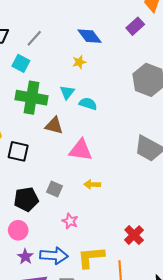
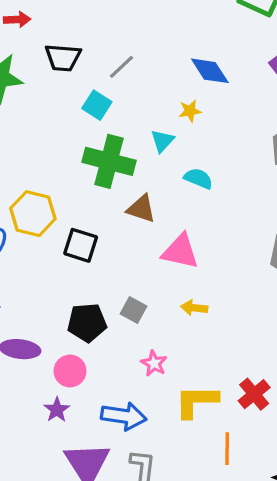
cyan triangle: (67, 92) -> (162, 141), moved
purple star: (25, 257) -> (57, 410), moved
yellow L-shape: (91, 257) -> (196, 401), moved

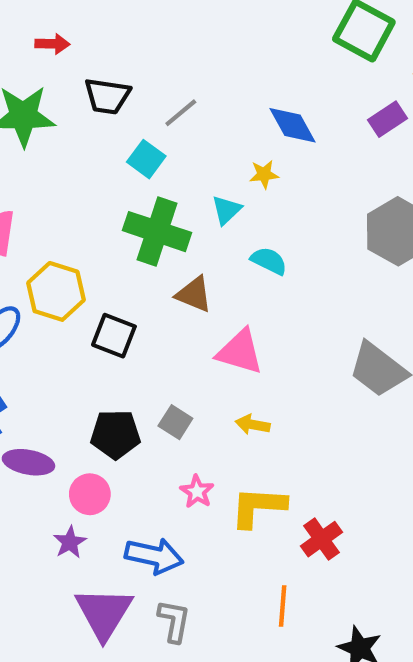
yellow L-shape: (196, 401) -> (258, 507), moved

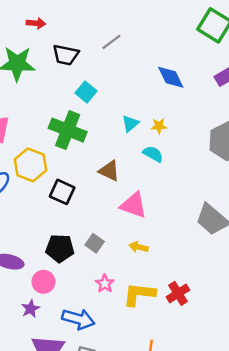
gray line: (181, 113) -> (111, 42), moved
yellow star: (264, 174) -> (159, 126), moved
green cross: (157, 232) -> (68, 130), moved
red cross: (322, 539) -> (178, 293), moved

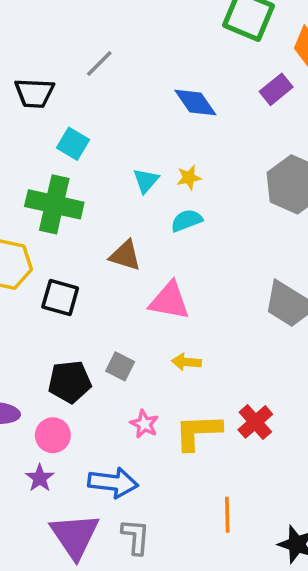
cyan semicircle: (153, 154) -> (187, 221), turned -42

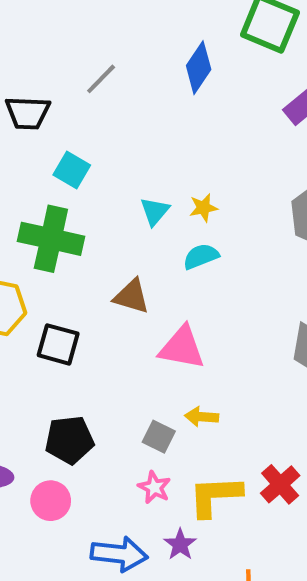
blue diamond: (195, 102) -> (199, 68), moved, turned 69
gray square: (120, 366) -> (159, 437), moved
purple star: (40, 478) -> (180, 544), moved

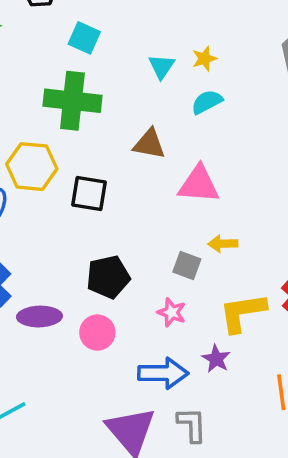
pink star: (154, 487) -> (172, 312), moved

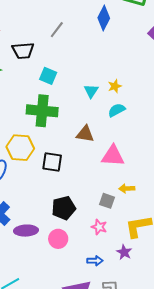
blue arrow: (163, 373) -> (95, 261), size x0.6

